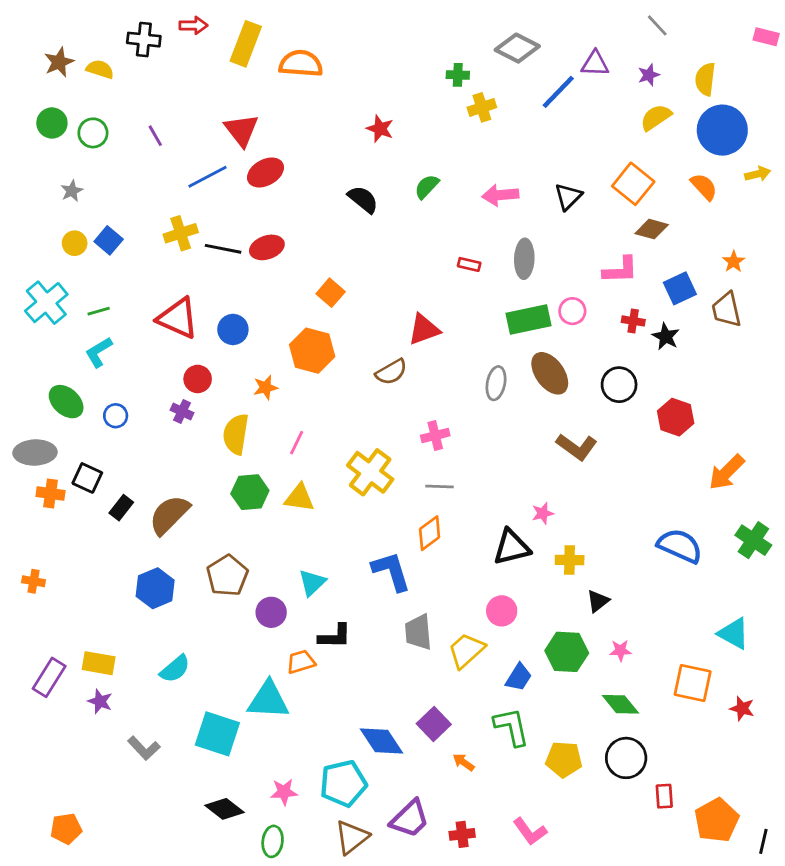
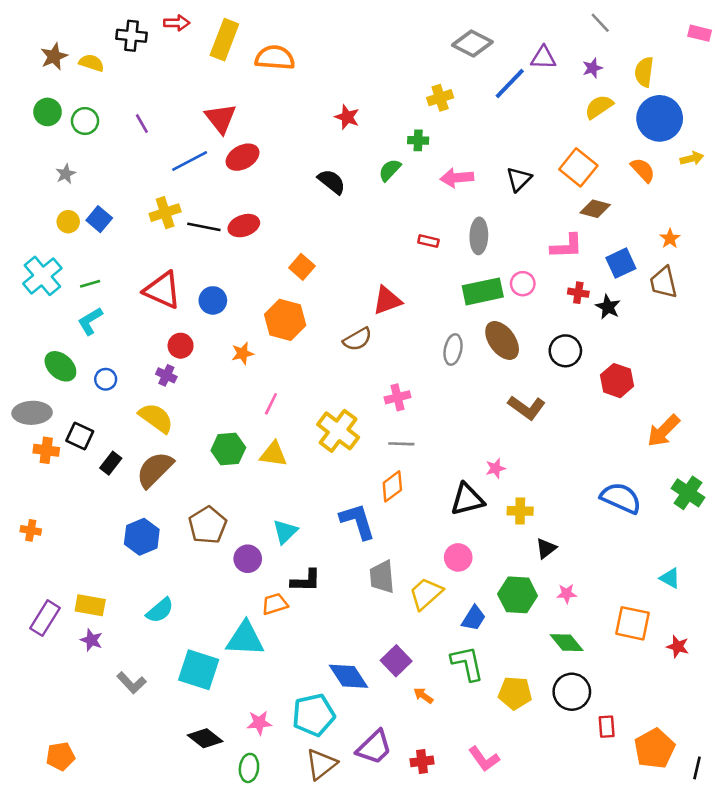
green cross: (458, 75) -> (418, 140), moved
yellow semicircle: (236, 434) -> (156, 418), moved, turned 117
cyan triangle: (734, 634) -> (670, 578), size x0.7

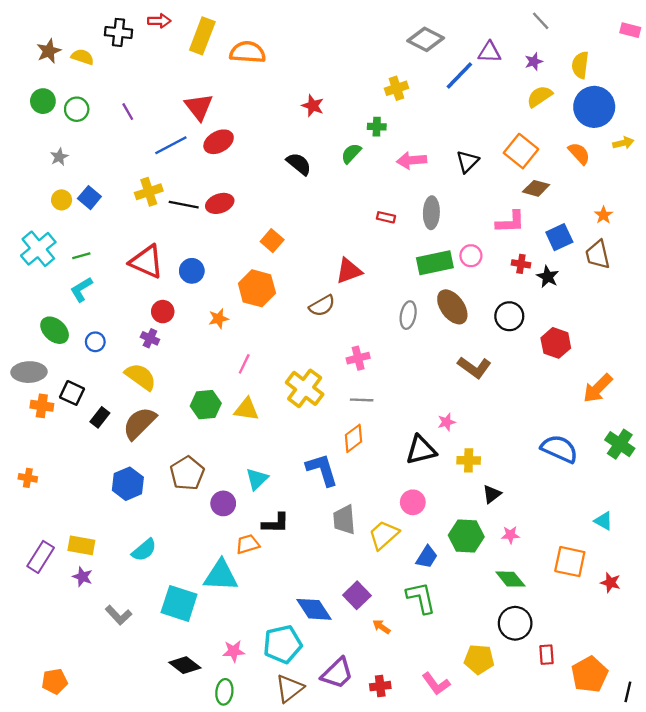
yellow pentagon: (515, 693) -> (479, 659), moved

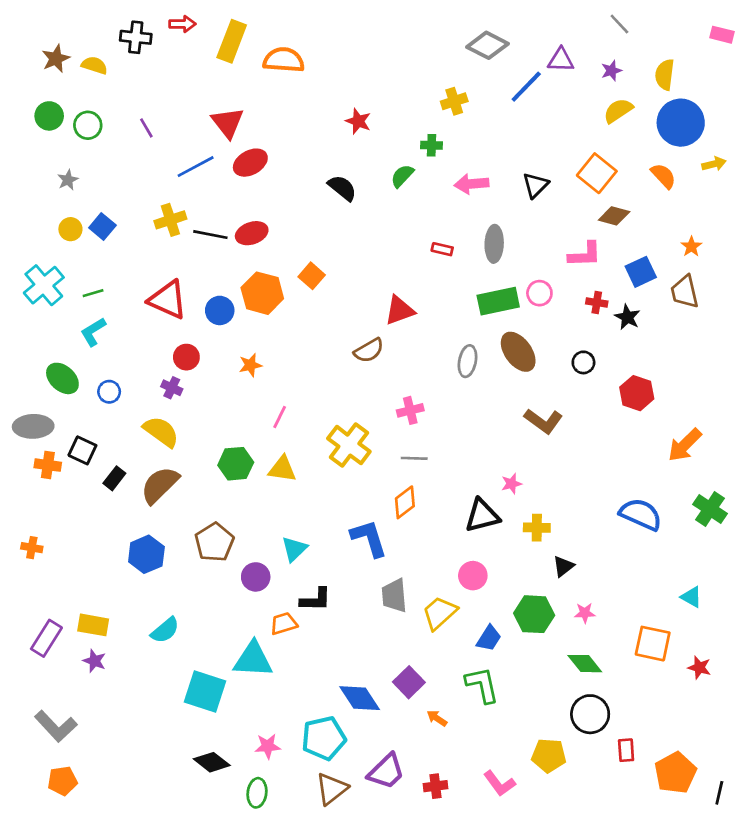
orange hexagon: (257, 288) -> (262, 293), moved
black circle: (509, 316) -> (583, 362), size x0.7
gray L-shape: (119, 615) -> (56, 726), moved, size x1.4

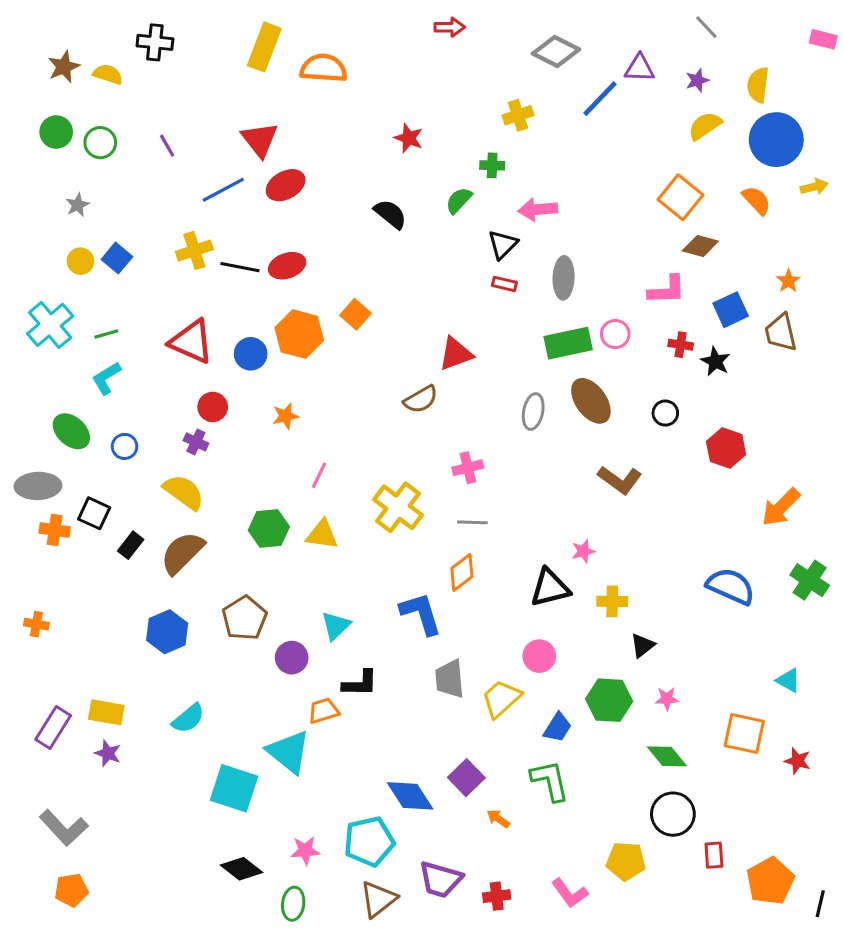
red arrow: (182, 24) -> (450, 27), moved
black triangle: (535, 185) -> (503, 244), moved
cyan triangle: (253, 660) -> (289, 752), turned 36
purple trapezoid: (386, 771) -> (441, 879), turned 60

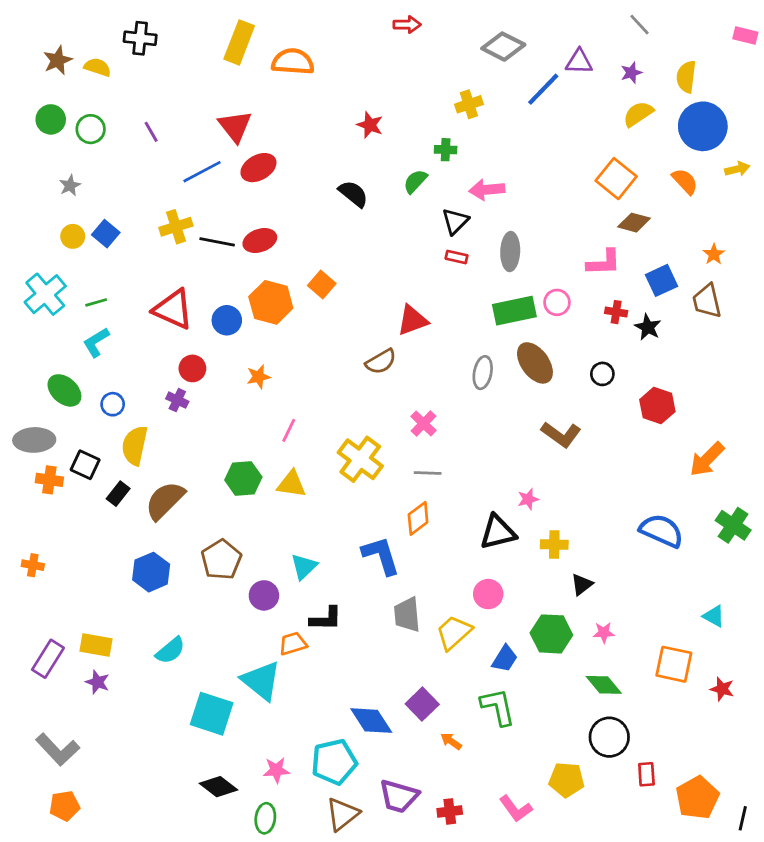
pink cross: (468, 468) -> (424, 423), turned -32
yellow semicircle: (184, 492) -> (135, 445), moved, turned -114

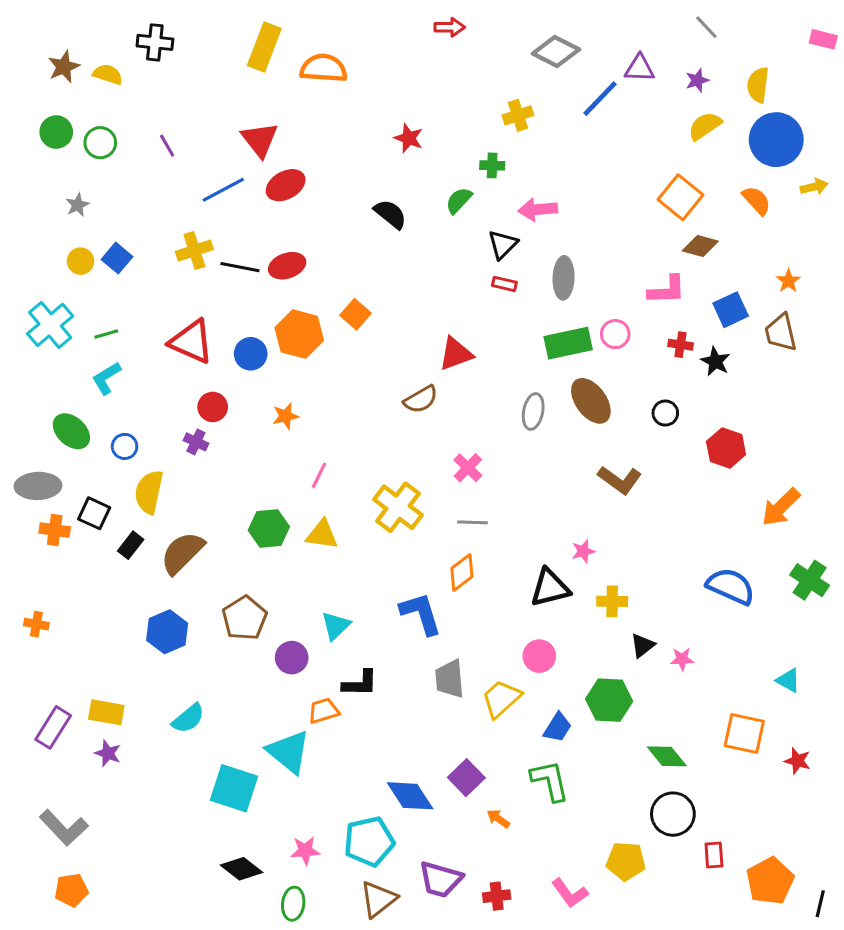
pink star: (604, 633) -> (682, 659), moved

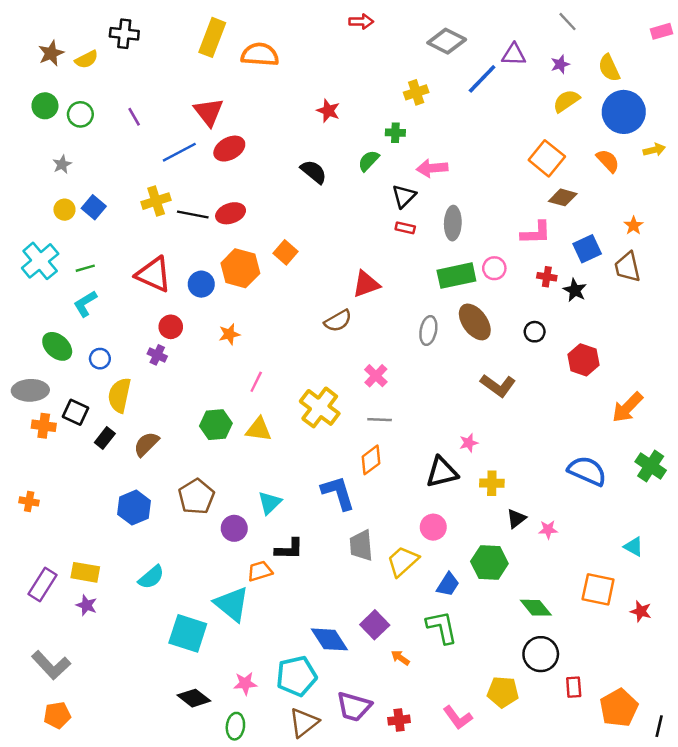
pink rectangle: (823, 39) -> (662, 31), turned -30
yellow semicircle: (108, 74) -> (86, 59), turned 135
yellow semicircle: (758, 85) -> (609, 68), turned -32
brown semicircle: (182, 553) -> (146, 444), size x0.7

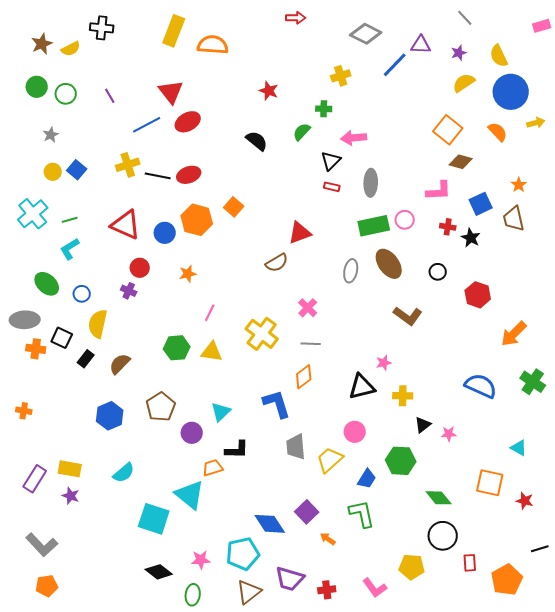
black line: (659, 726) -> (540, 549), moved, turned 60

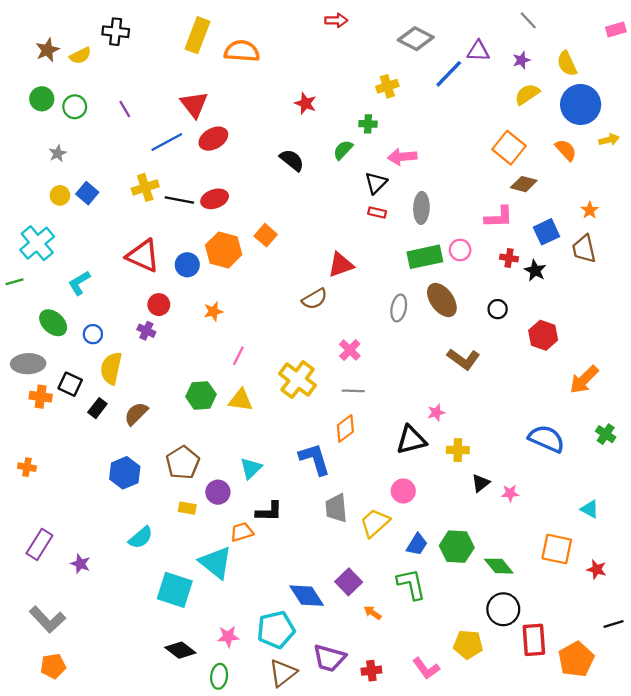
green line: (70, 220) -> (14, 282), moved
green cross: (533, 382) -> (606, 434), size x0.7
green hexagon: (401, 461) -> (457, 547), moved
yellow rectangle: (70, 469) -> (187, 508), moved, size x0.7
red rectangle: (470, 563) -> (534, 640), size x1.6

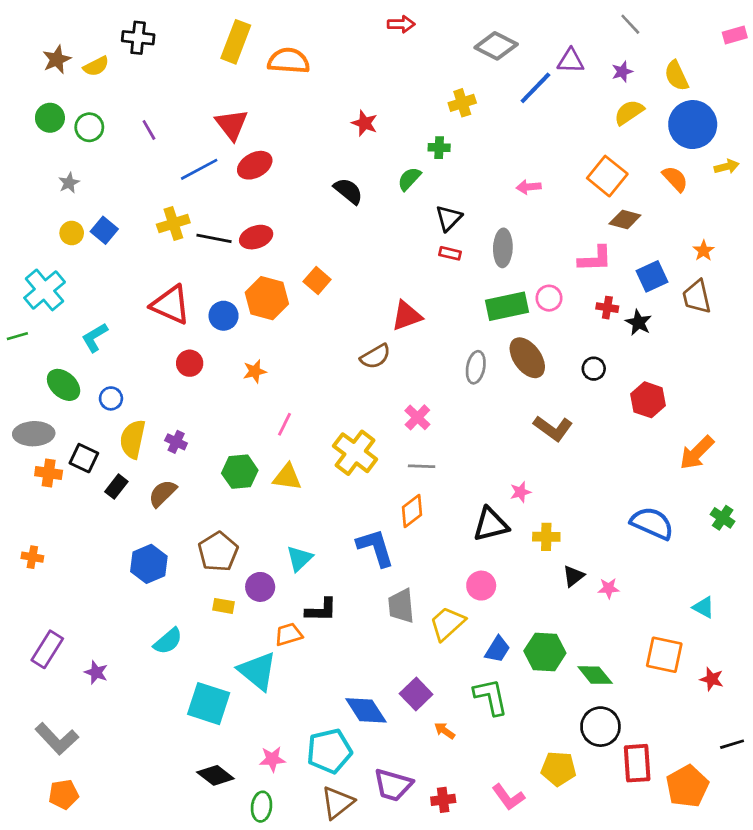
pink arrow: (402, 157) -> (529, 187), moved, size x0.7
purple cross: (146, 331) -> (176, 442), moved

